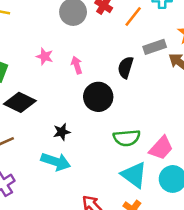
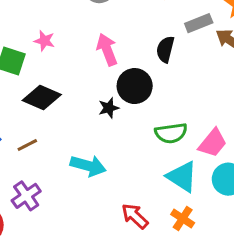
pink star: (45, 56) -> (44, 41), moved
pink arrow: (77, 65) -> (107, 50), size x1.5
black star: (62, 132) -> (109, 108), moved

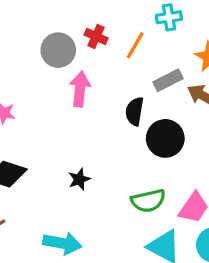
pink arrow: (107, 50) -> (80, 89), moved, turned 32
black circle: (135, 86) -> (165, 138), moved

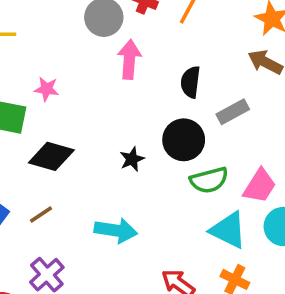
gray rectangle: (168, 80) -> (233, 112), moved
black circle: (165, 138) -> (184, 140), moved

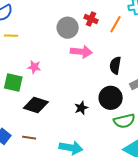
pink arrow: (129, 59) -> (81, 52), turned 90
brown line: (41, 215) -> (29, 138), turned 40

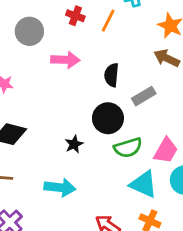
gray circle: (68, 28) -> (29, 31), moved
black star: (81, 108) -> (74, 144), moved

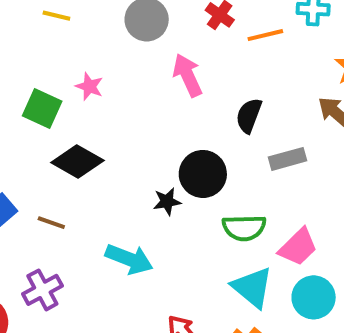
orange line: (108, 21) -> (265, 35), turned 35
pink arrow: (65, 60) -> (188, 75), turned -132
black circle: (108, 118) -> (203, 174), moved

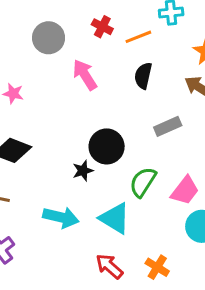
black semicircle: (249, 116) -> (143, 76), moved
green semicircle: (244, 228) -> (143, 182), turned 132
cyan triangle: (252, 287) -> (115, 218), moved

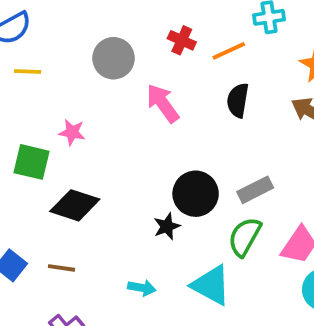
gray rectangle: (168, 126) -> (255, 190), moved
cyan arrow: (61, 217) -> (142, 288), size x0.6

